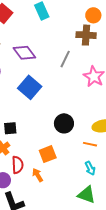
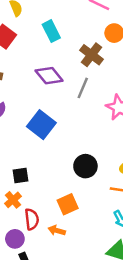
brown cross: (86, 35) -> (92, 55), moved, turned 36
purple diamond: (24, 53) -> (49, 76), moved
orange arrow: (38, 175) -> (57, 230), turned -40

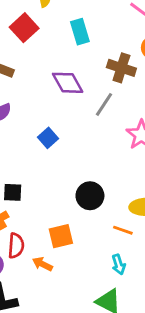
brown cross: (92, 55) -> (121, 68), turned -30
blue square: (41, 125) -> (48, 138), size x0.6

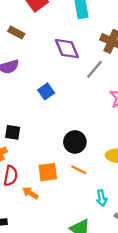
orange line: (123, 230) -> (79, 170), moved
cyan arrow: (119, 264) -> (102, 198), moved

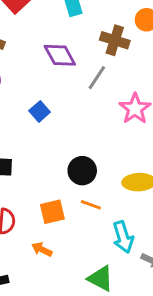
orange arrow: (30, 193) -> (42, 249), moved
cyan arrow: (102, 198) -> (123, 237), size x1.5

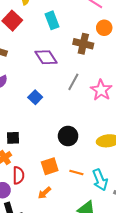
gray line: (97, 78) -> (73, 82), moved
orange line: (91, 205) -> (76, 172), moved
orange arrow: (42, 249) -> (44, 193), turned -64

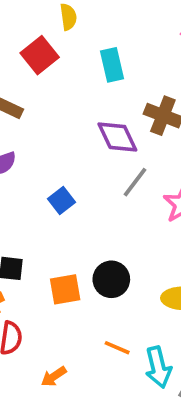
purple diamond: (46, 57) -> (117, 137), moved
orange square: (50, 166) -> (65, 289), moved

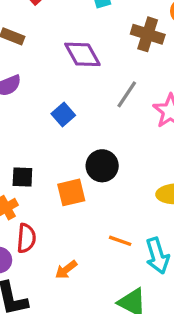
purple diamond: (117, 137) -> (82, 54), moved
black circle: (111, 279) -> (102, 166), moved

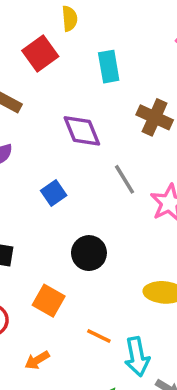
gray line: (127, 94) -> (125, 179), turned -72
orange square: (71, 192) -> (49, 301), moved, turned 36

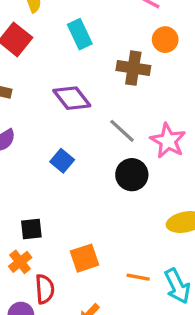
black circle: (89, 253) -> (132, 175), moved
orange square: (49, 301) -> (84, 258), turned -32

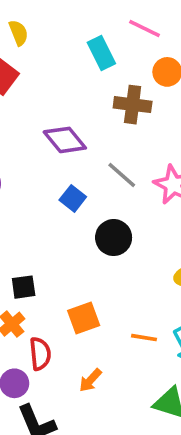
cyan rectangle: (80, 34) -> (101, 53), moved
blue square: (62, 161) -> (73, 198), moved
black circle: (132, 175) -> (114, 238), moved

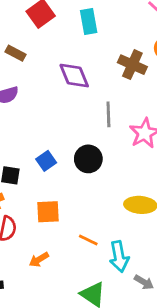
cyan rectangle: (101, 53) -> (89, 21), moved
gray line: (122, 175) -> (108, 114), turned 30
blue square: (73, 198) -> (46, 161), moved

